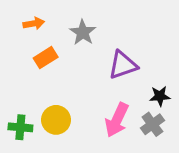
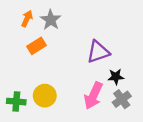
orange arrow: (34, 23) -> (27, 19), turned -56
gray star: (83, 32) -> (51, 20), moved
black star: (160, 96) -> (116, 77), moved

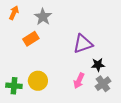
orange arrow: (27, 19) -> (14, 13), moved
pink arrow: (93, 96) -> (79, 81), size x0.7

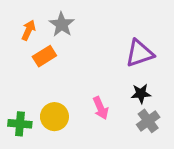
orange arrow: (14, 13) -> (29, 30), moved
purple triangle: (83, 44) -> (139, 53), moved
pink arrow: (79, 81) -> (101, 108), moved, turned -49

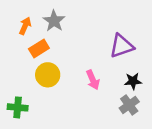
black star: (141, 94) -> (133, 81), moved
pink arrow: (101, 108) -> (93, 80), moved
yellow circle: (54, 117) -> (48, 75), moved

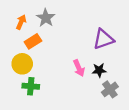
yellow circle: (48, 75) -> (22, 64), moved
black star: (133, 81) -> (99, 70), moved
green cross: (18, 107) -> (31, 86), moved

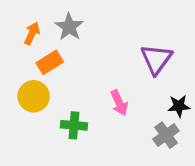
purple triangle: (103, 39) -> (156, 59), turned -35
black star: (99, 70) -> (179, 106), moved
green cross: (31, 86) -> (74, 125), moved

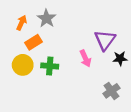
pink arrow: (119, 103) -> (85, 58), moved
black star: (179, 106) -> (120, 58), moved
green cross: (74, 125) -> (50, 66), moved

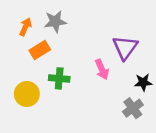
gray star: (46, 18) -> (55, 22), turned 30
black star: (120, 58) -> (143, 82), moved
yellow circle: (23, 65) -> (27, 94), moved

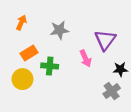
gray star: (55, 22) -> (59, 30), moved
orange rectangle: (40, 50) -> (29, 53), moved

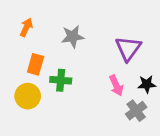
orange rectangle: (29, 53) -> (36, 64), turned -42
pink arrow: (86, 58) -> (116, 86), moved

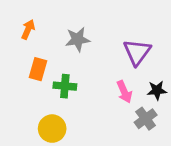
yellow circle: (28, 96) -> (52, 129), moved

